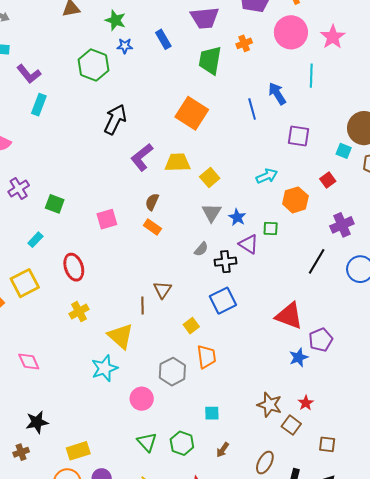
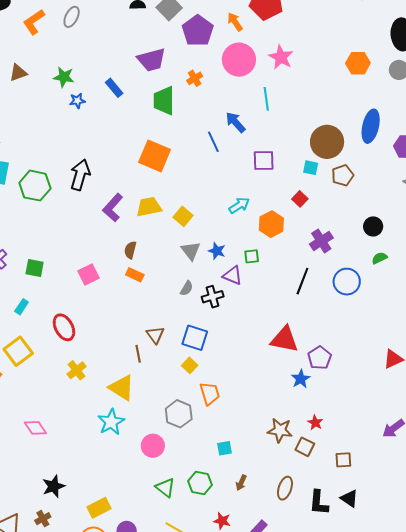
green hexagon: (94, 65) -> (35, 186), moved
blue square: (223, 301) -> (195, 338), moved, turned -36

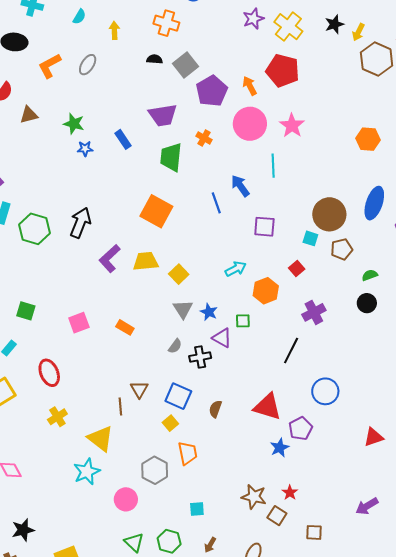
orange cross: (195, 78) -> (204, 138), turned -35
brown semicircle: (130, 250) -> (215, 409), moved
green semicircle: (379, 258) -> (370, 275), moved
blue circle: (347, 282) -> (325, 391), moved

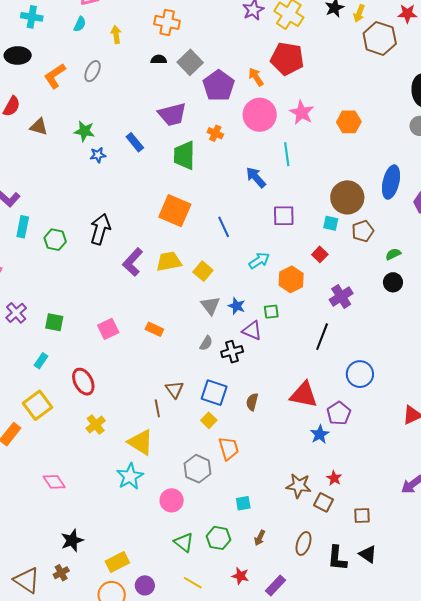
brown triangle: (29, 115) -> (39, 127), turned 36
orange hexagon: (368, 139) -> (349, 122), moved
blue line: (216, 203) -> (224, 227), moved
green hexagon: (34, 229) -> (55, 240), size x0.7

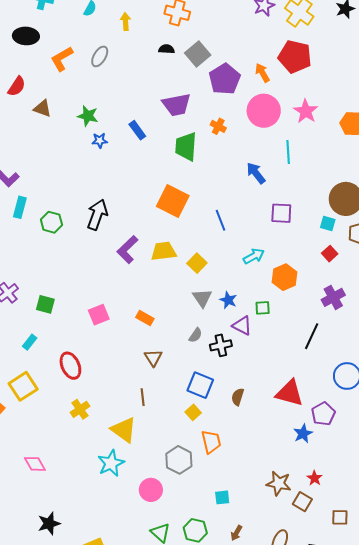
red square: (320, 254) -> (330, 254), moved
brown triangle: (175, 390) -> (153, 358), moved

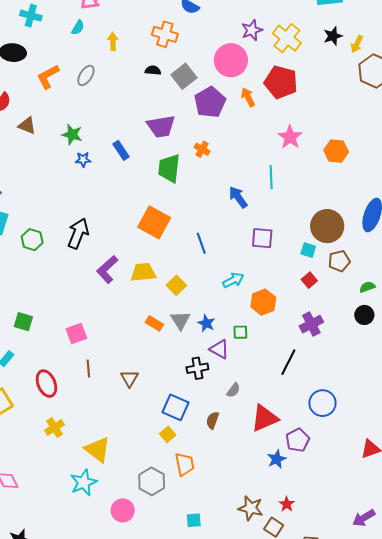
pink circle: (264, 111) -> (231, 60), moved
orange rectangle: (145, 318) -> (154, 323), moved
gray semicircle: (195, 335) -> (233, 390), moved
red triangle: (290, 393) -> (265, 418), turned -40
brown line: (143, 397) -> (88, 368), moved

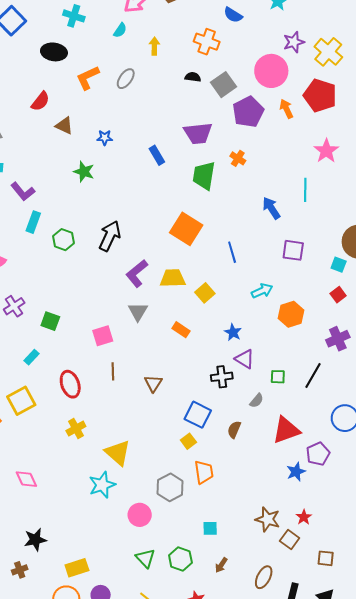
green star: (72, 134) -> (84, 172), moved
blue star: (83, 159) -> (105, 138), moved
gray triangle: (180, 320) -> (138, 312), moved
green square: (240, 332) -> (278, 377), moved

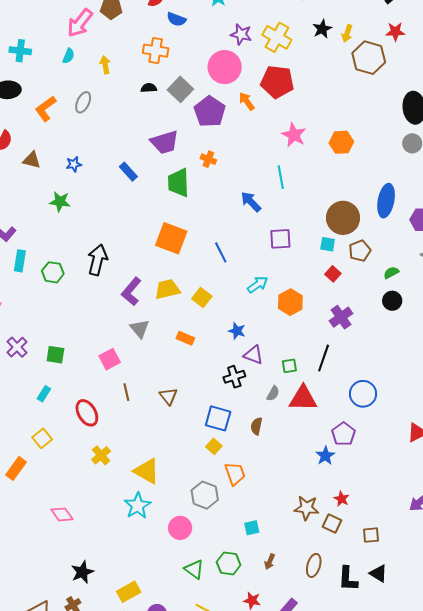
purple star: (294, 42) -> (241, 34), turned -30
yellow square: (21, 401) -> (42, 438), size x0.7
red triangle: (286, 430) -> (303, 398), moved, turned 32

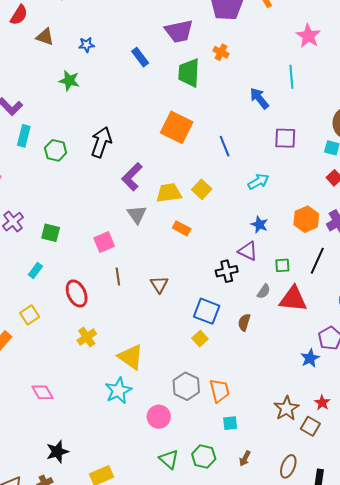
yellow trapezoid: (167, 289) -> (169, 193), moved
orange hexagon: (290, 302) -> (306, 219), moved
blue star: (237, 331) -> (259, 224), moved
orange trapezoid: (235, 474) -> (220, 391), moved
brown star: (307, 508) -> (286, 408), turned 30

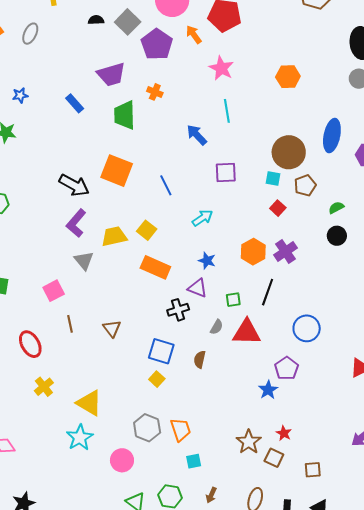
pink star: (308, 36) -> (221, 68), moved
black arrow: (101, 142) -> (74, 185), moved, turned 104
orange rectangle: (182, 228) -> (155, 267), moved, size x1.6

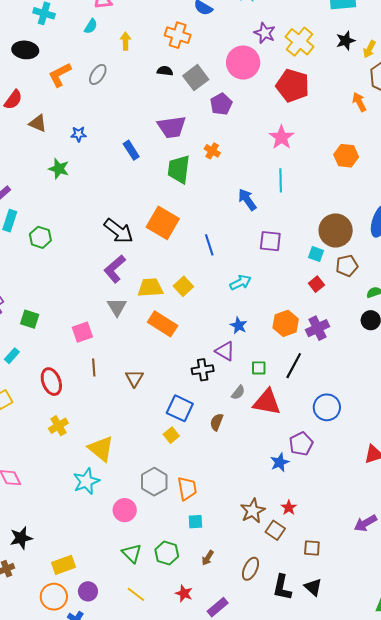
orange arrow: (194, 34) -> (359, 102), moved
purple pentagon: (157, 44) -> (221, 104), size x0.7
orange rectangle: (155, 267) -> (163, 324), moved

